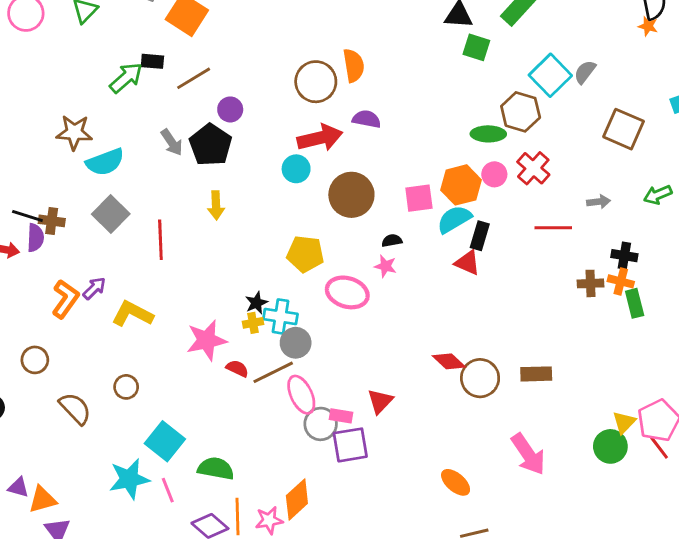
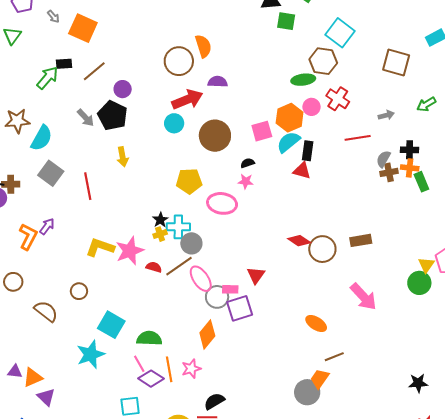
gray semicircle: (585, 72) -> (383, 159), moved
cyan semicircle: (105, 162) -> (42, 138), turned -32
yellow L-shape: (132, 314) -> (100, 247), moved
pink line: (168, 490) -> (139, 364), moved
orange diamond: (297, 500) -> (207, 334), moved

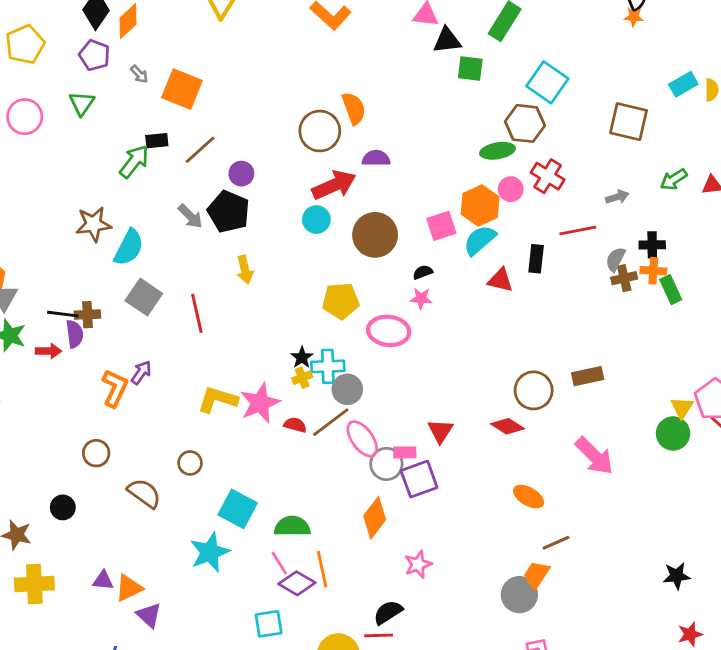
black rectangle: (308, 151) -> (536, 259), moved
red diamond: (299, 241) -> (507, 426), moved
pink star: (191, 369) -> (418, 564), moved

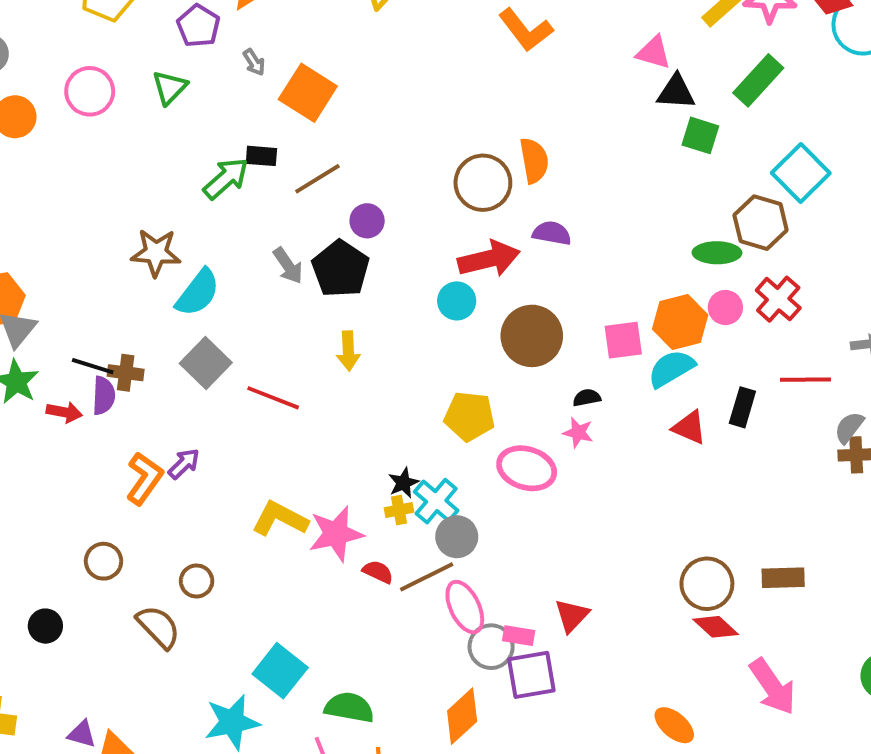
red line: (197, 313) -> (273, 398), turned -66
cyan cross: (328, 366) -> (436, 501), turned 32
red diamond: (507, 426) -> (716, 627), moved
brown circle: (190, 463) -> (197, 581), moved

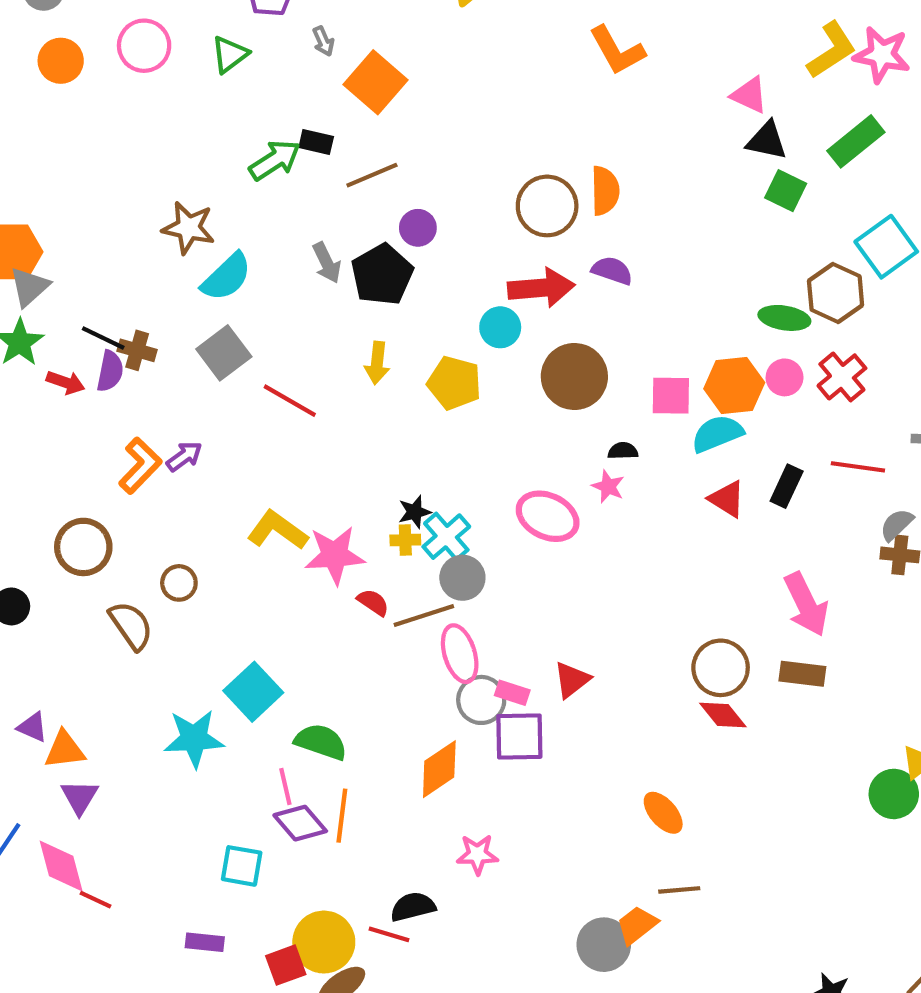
yellow pentagon: (469, 416) -> (454, 383), moved
brown circle: (103, 561) -> (83, 547), size x1.4
pink arrow: (773, 687) -> (806, 604), moved

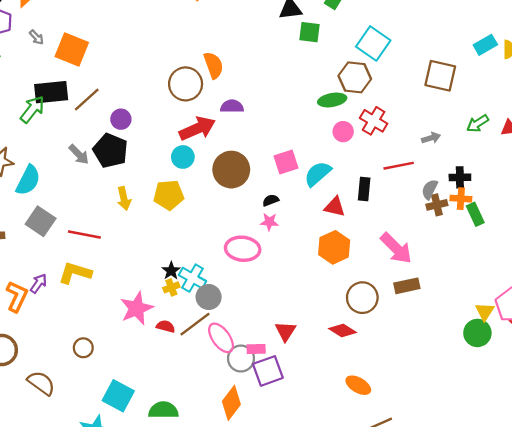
black rectangle: (316, 142) -> (51, 92), size x1.8
orange hexagon: (734, 386) -> (334, 247), moved
yellow L-shape: (277, 530) -> (75, 273), moved
brown circle: (179, 583) -> (83, 348), moved
red diamond: (723, 715) -> (342, 331), moved

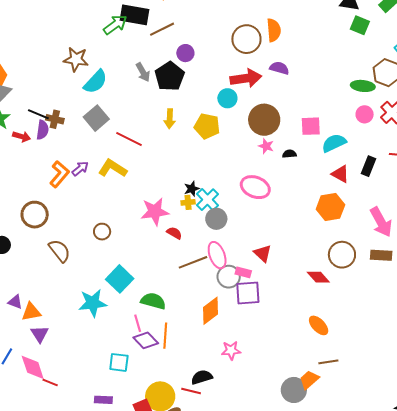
pink star: (269, 222) -> (266, 146), moved
brown line: (195, 324) -> (193, 262), moved
red triangle: (285, 331) -> (263, 253), moved, turned -36

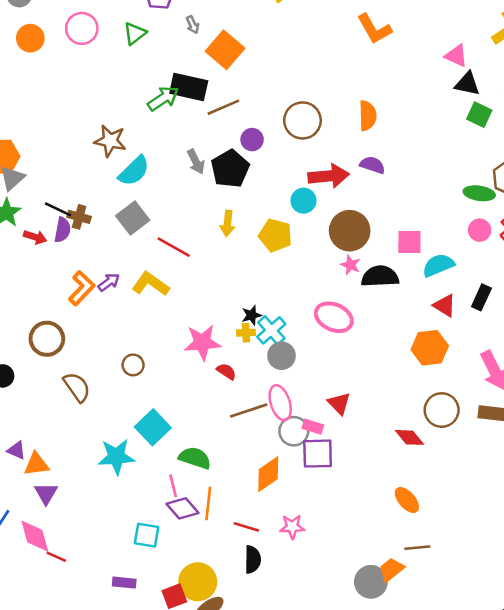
brown circle: (246, 39) -> (302, 120), moved
black semicircle: (289, 154) -> (380, 276), size x2.0
black semicircle: (202, 377) -> (253, 559), turned 105
red line: (191, 391) -> (246, 527), moved

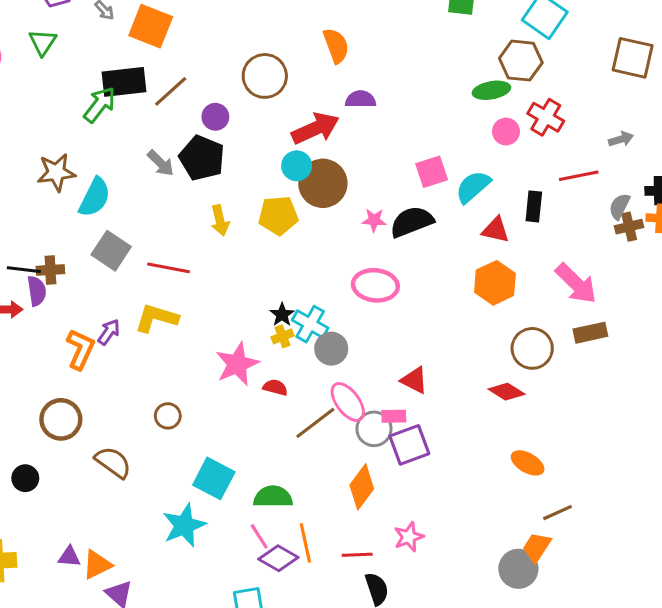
brown circle: (350, 231) -> (323, 183), moved

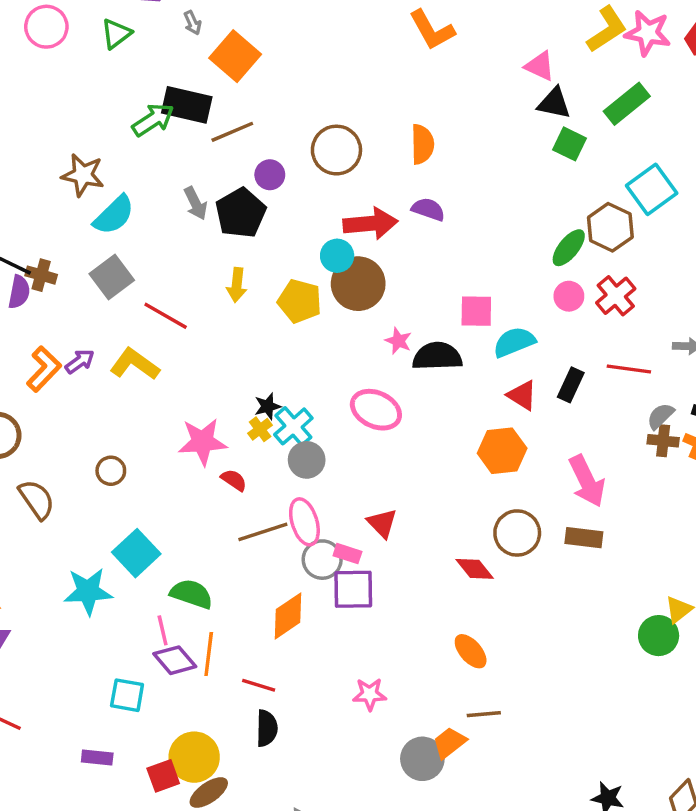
green ellipse: (491, 90) -> (569, 248), turned -60
yellow cross: (282, 336) -> (260, 429), turned -35
pink star: (409, 537) -> (370, 694), moved

